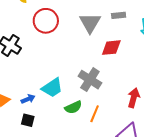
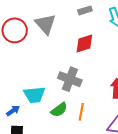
gray triangle: (90, 23) -> (45, 24), moved
cyan trapezoid: (52, 88) -> (34, 95), turned 40

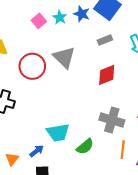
gray cross: (70, 79) -> (112, 120), moved
orange line: (81, 112) -> (123, 150), moved

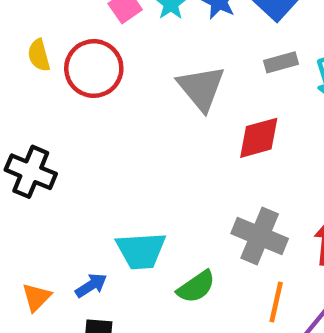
gray rectangle: (105, 40) -> (281, 62), moved
gray triangle: (64, 57) -> (201, 88), moved
red circle: (32, 66) -> (94, 68), moved

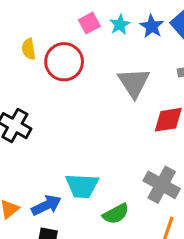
blue arrow: (91, 285) -> (46, 205), size x1.4

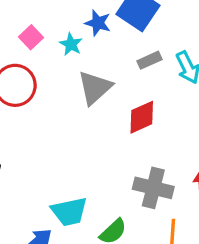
cyan star: (120, 25) -> (71, 44), moved
gray triangle: (134, 83) -> (95, 88), turned 36

